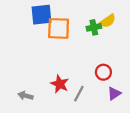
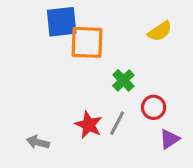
green cross: (94, 27) -> (123, 80), moved, turned -32
gray line: (79, 94) -> (117, 123), moved

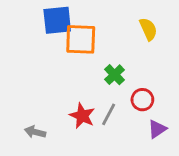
yellow semicircle: (160, 31) -> (148, 29), turned -80

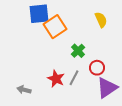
orange square: (81, 39) -> (55, 27), turned -35
purple triangle: (157, 129) -> (107, 88), size x1.6

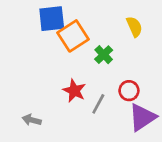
green cross: (78, 51) -> (104, 55), moved
red star: (56, 79) -> (74, 91), moved

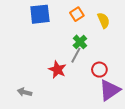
orange square: (73, 36) -> (77, 14), moved, size x0.6
gray line: (98, 104) -> (76, 55), moved

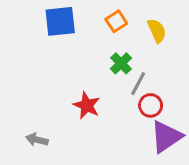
gray line: (76, 55) -> (138, 84), moved

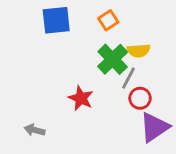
yellow semicircle: (157, 31) -> (139, 51), moved, turned 110
green cross: (121, 63) -> (113, 59), size x1.5

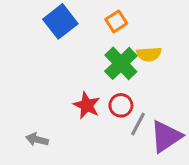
blue square: (56, 20) -> (60, 21), turned -32
gray line: (128, 78) -> (138, 124), moved
red circle: (140, 98) -> (121, 105), moved

